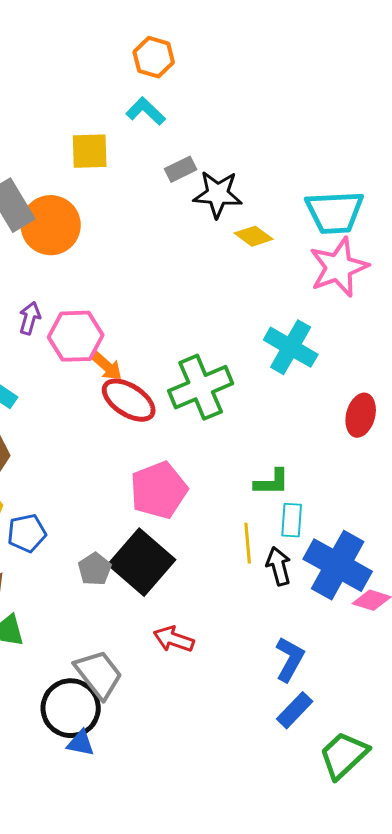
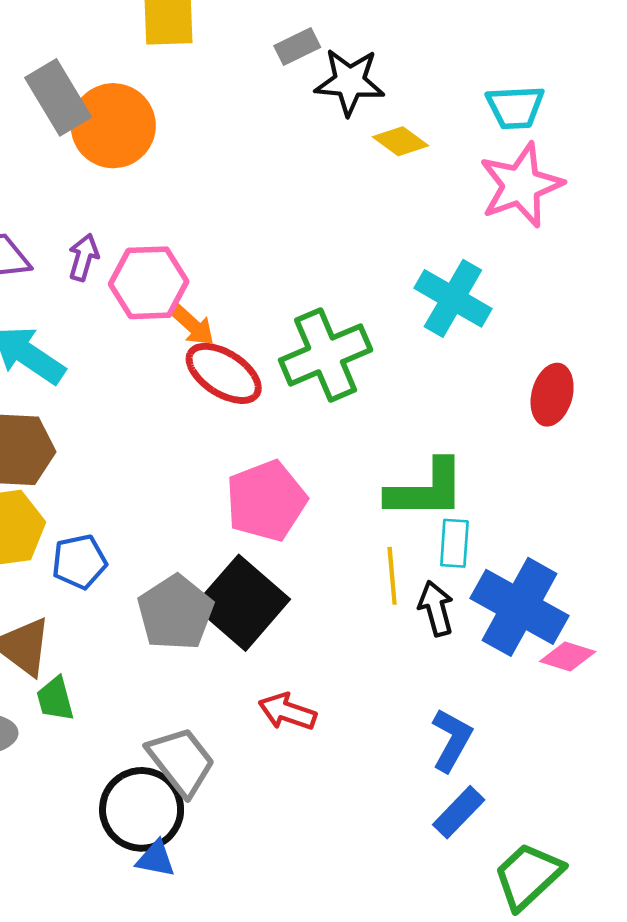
cyan trapezoid: (335, 212) -> (515, 107), size x0.7
green L-shape: (272, 482) -> (426, 489), size x1.6
gray pentagon: (95, 569) -> (176, 613), size x1.6

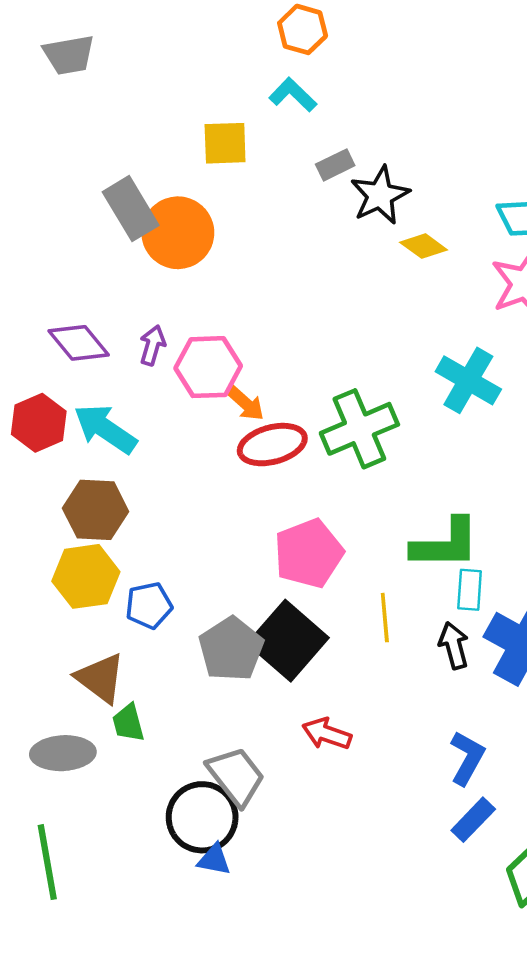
black star: (350, 82) -> (380, 195), turned -30
red ellipse: (224, 373) -> (272, 445), turned -48
yellow line: (392, 576) -> (385, 618), moved

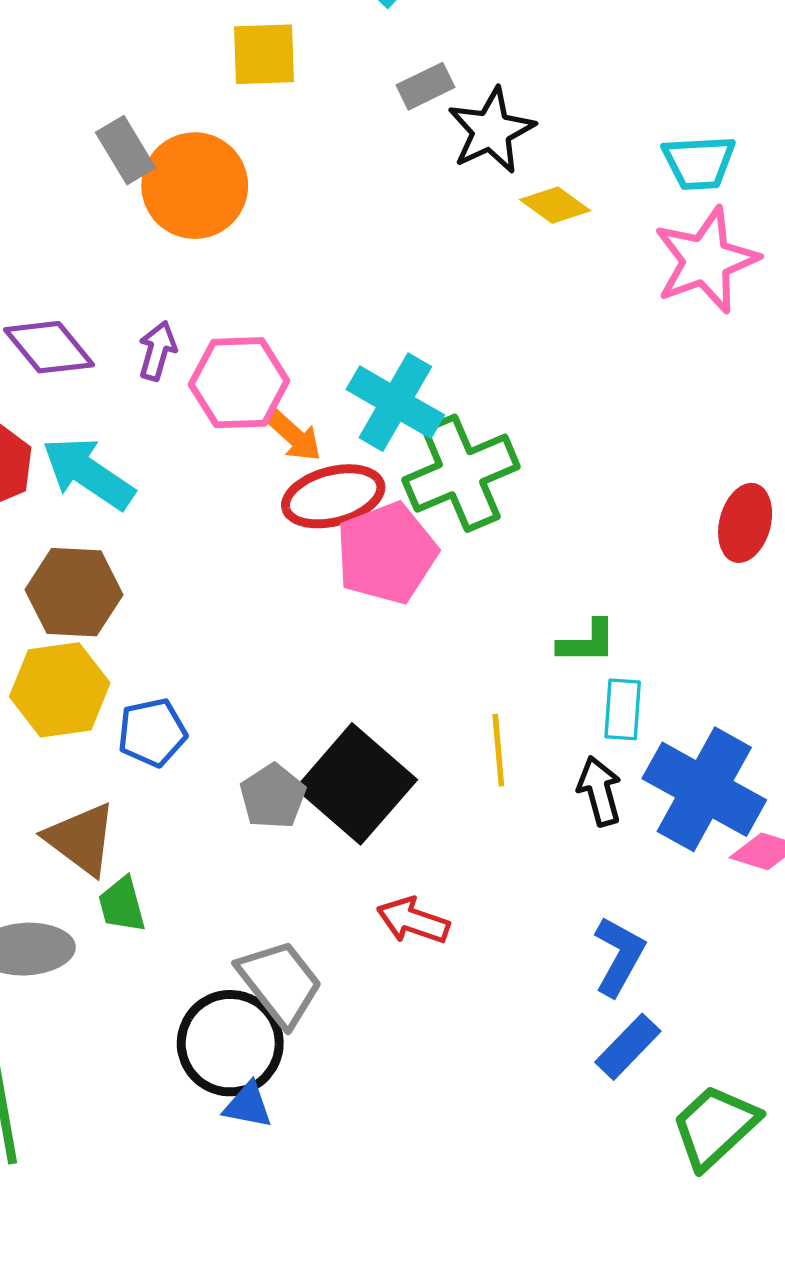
gray rectangle: (131, 209) -> (125, 150), size x0.7
cyan cross: (468, 380) -> (395, 402), moved
green L-shape: (445, 544) -> (587, 642), size x0.6
pink pentagon: (309, 553) -> (386, 553), moved
gray pentagon: (231, 649) -> (273, 796), size x0.7

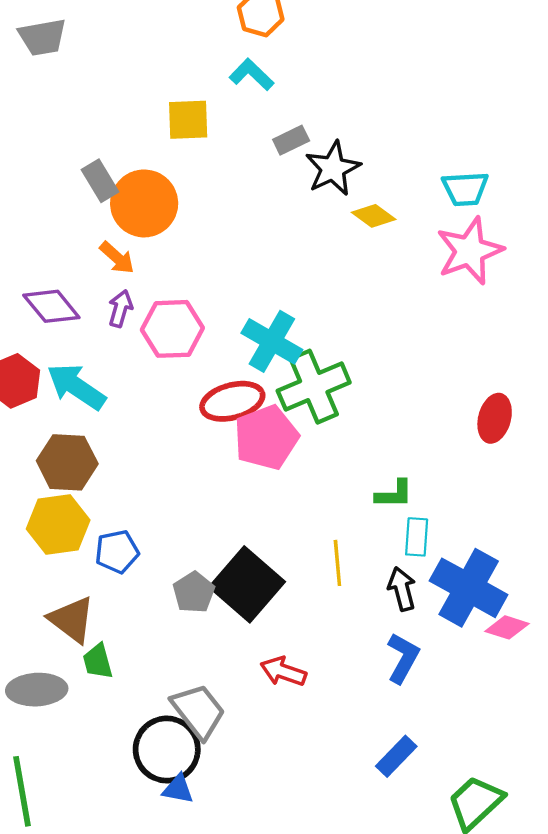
orange arrow: (294, 436) -> (117, 258), moved
blue L-shape: (619, 956) -> (403, 658), moved
blue rectangle: (628, 1047) -> (396, 756), moved

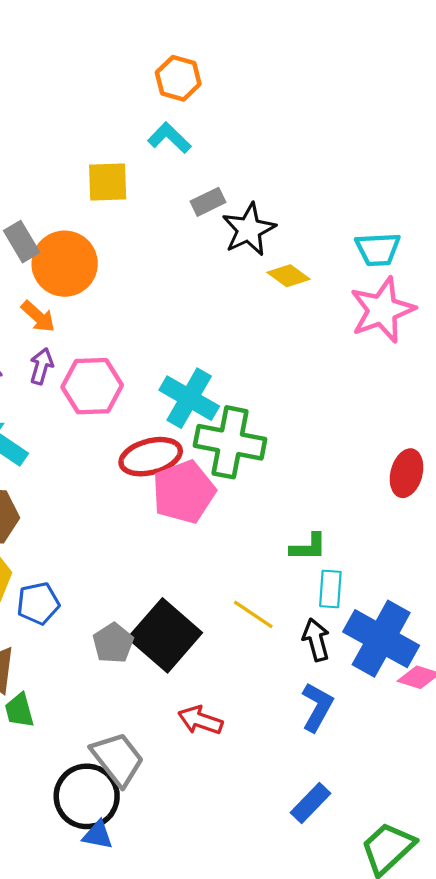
green cross: (314, 387) -> (230, 442), turned 34
yellow line: (337, 563) -> (253, 614), turned -51

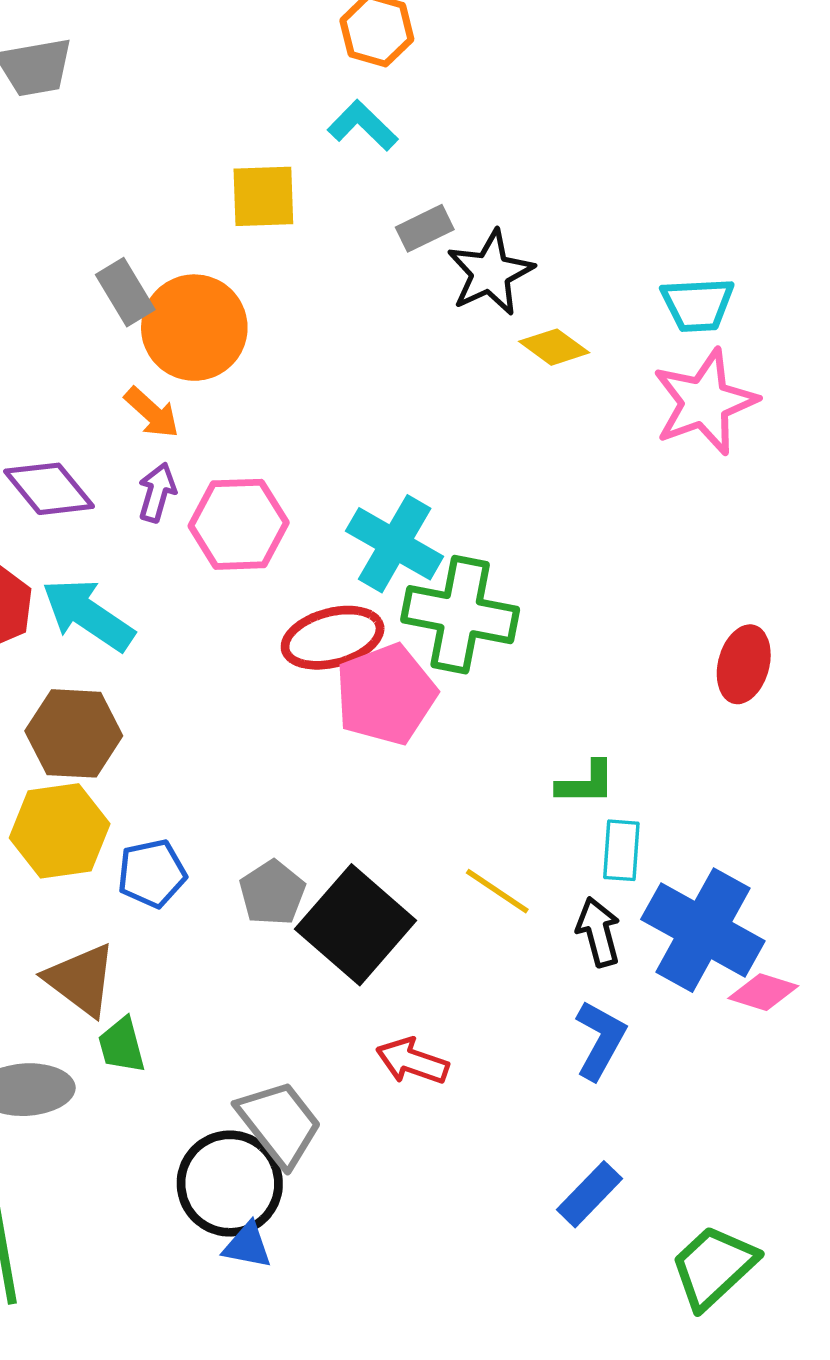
gray pentagon: (113, 643) -> (272, 893), moved

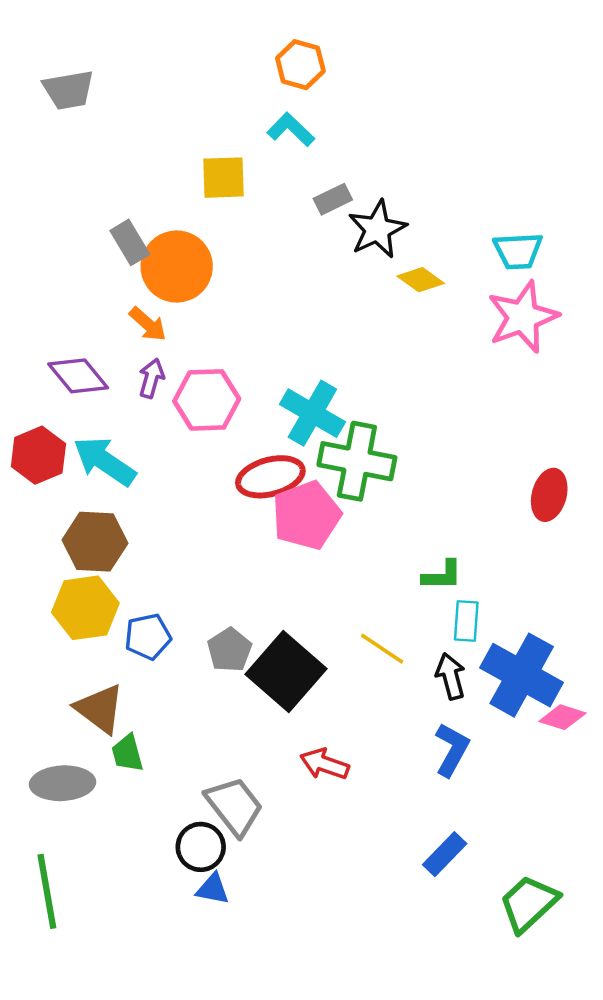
black circle: (230, 1184) -> (201, 847), size x0.7

